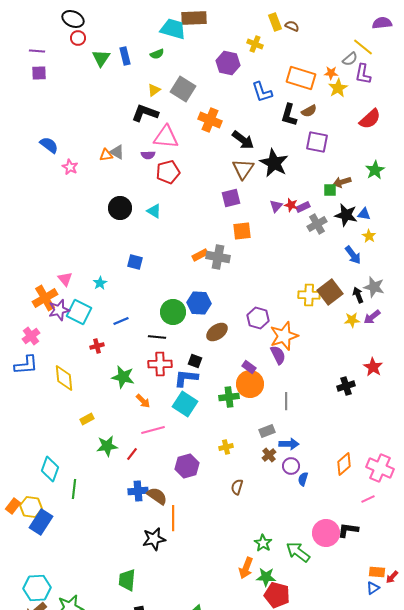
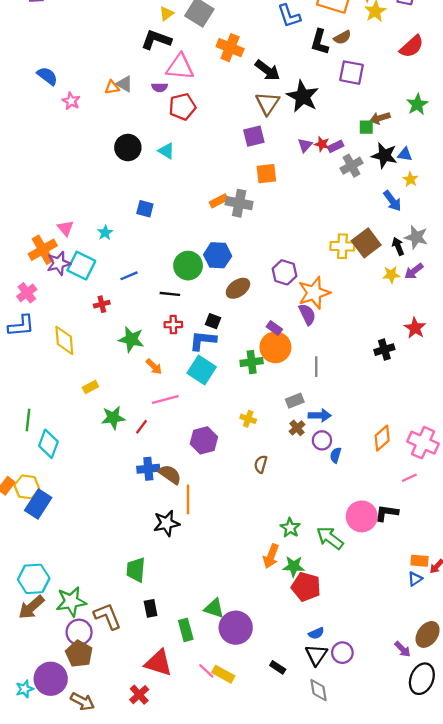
red cross: (160, 364) -> (173, 325), size x0.7
yellow cross: (226, 447) -> (248, 419), turned 32
green line: (74, 489) -> (28, 420), moved

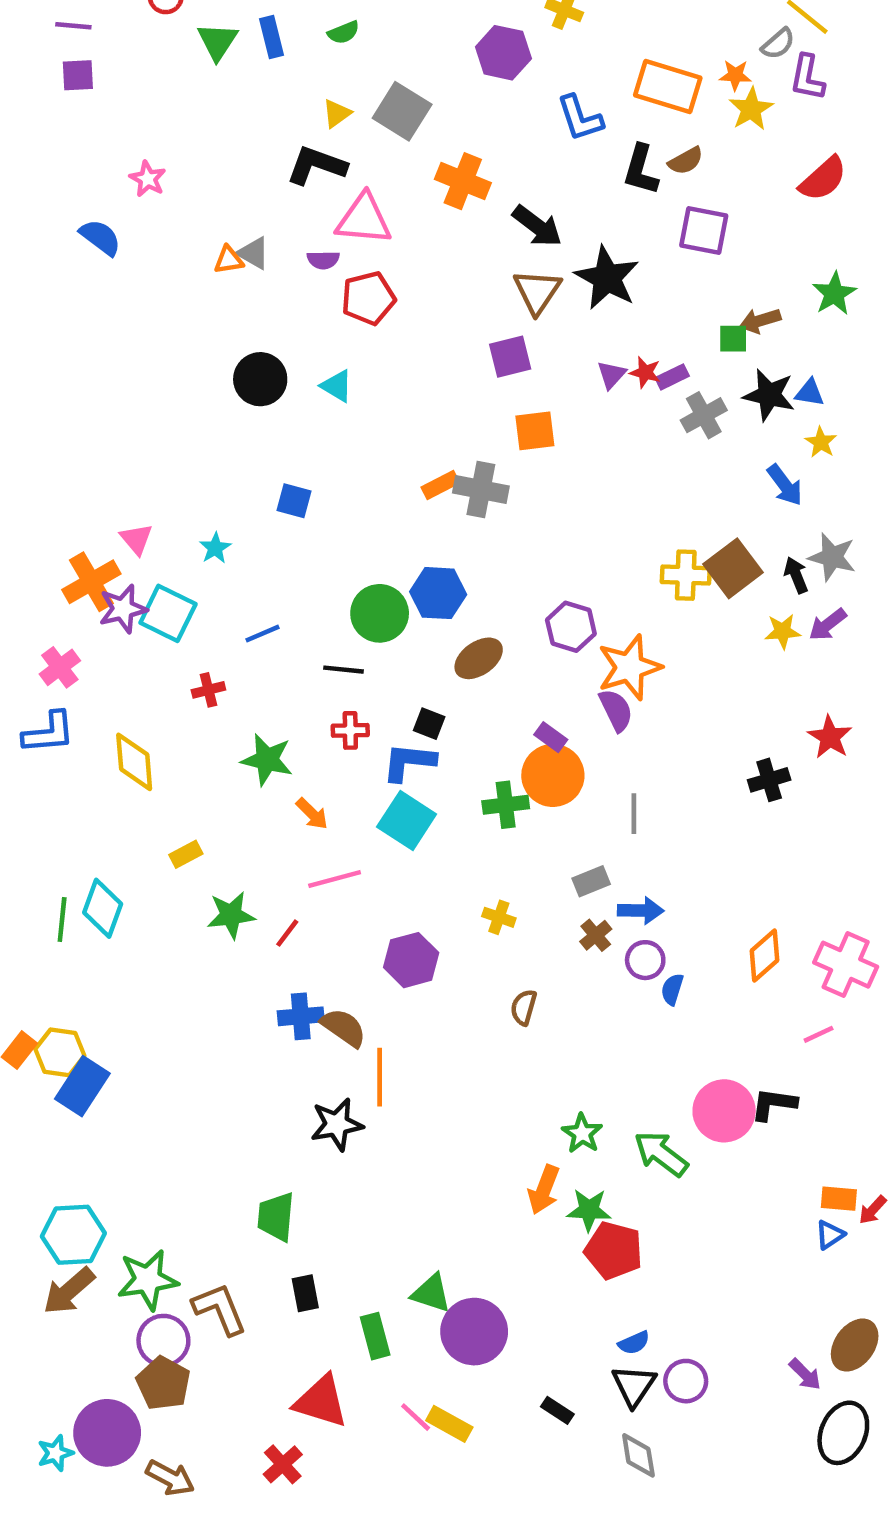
pink star: (71, 101) -> (148, 179), moved
cyan diamond: (48, 444) -> (103, 908), moved

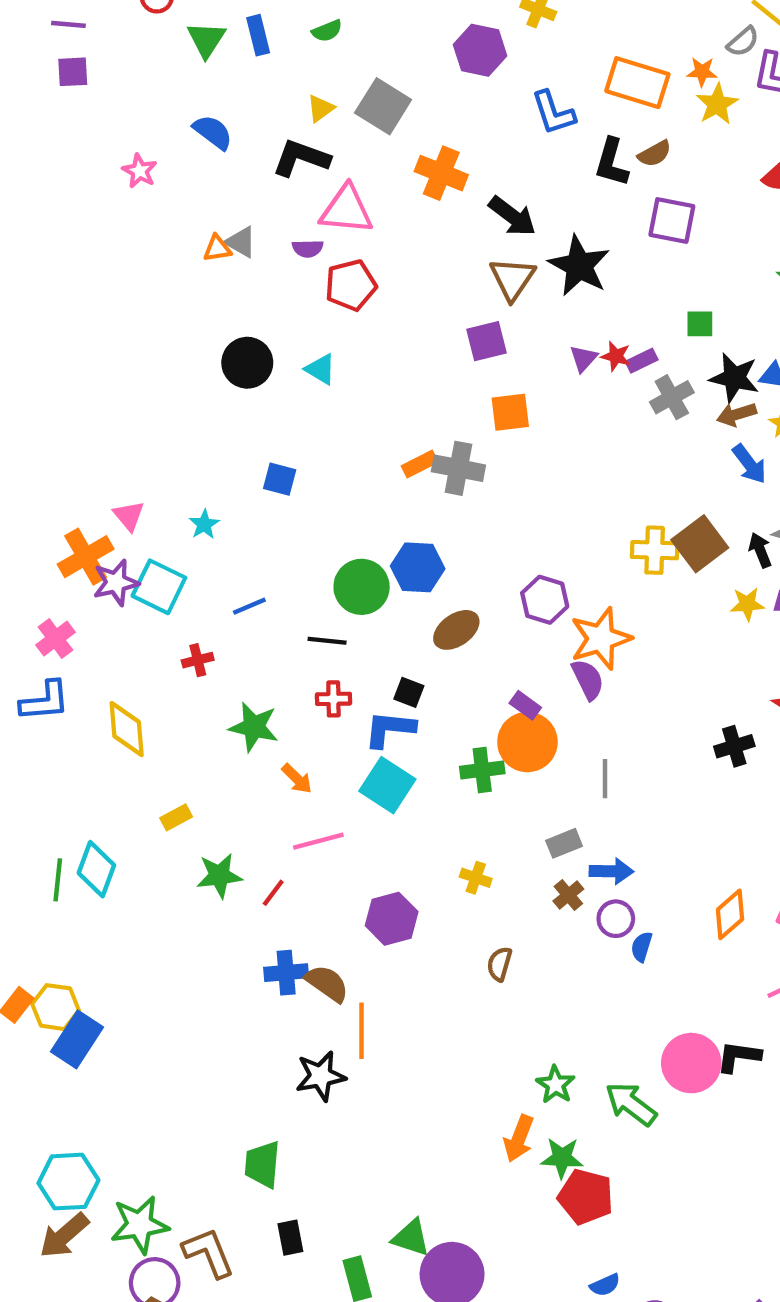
blue semicircle: (100, 237) -> (213, 132), moved
brown arrow: (760, 321) -> (736, 414), moved

